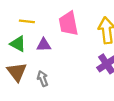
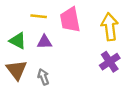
yellow line: (27, 21) -> (39, 16), moved

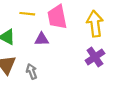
purple triangle: (44, 42) -> (42, 39), moved

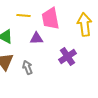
purple cross: (95, 57) -> (68, 56), moved

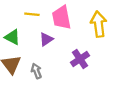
purple triangle: (36, 38) -> (46, 39), turned -32

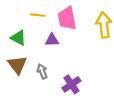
purple triangle: (46, 39) -> (52, 40), turned 32
purple cross: (80, 59) -> (71, 84), moved

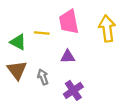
yellow line: (38, 15) -> (42, 33), moved
purple triangle: (52, 40) -> (68, 57), moved

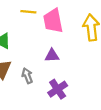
yellow line: (42, 33) -> (28, 12), moved

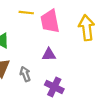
purple cross: (58, 89) -> (54, 87), turned -30

